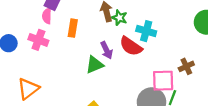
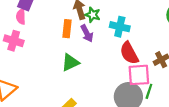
orange rectangle: (73, 28) -> (67, 29), moved
red semicircle: (131, 46) -> (129, 53), moved, turned 30
purple arrow: (106, 50) -> (87, 33), moved

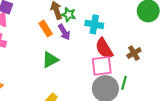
orange rectangle: (67, 29) -> (46, 29), turned -35
pink square: (139, 75) -> (102, 66), moved

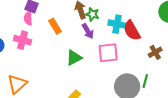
orange rectangle: (46, 29) -> (55, 26), moved
red semicircle: (104, 48) -> (132, 31), moved
pink square: (102, 66) -> (108, 53), moved

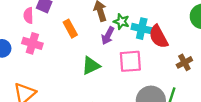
green star: (92, 14) -> (121, 22), moved
pink semicircle: (28, 18) -> (28, 15), moved
purple arrow: (88, 31) -> (108, 36), turned 56

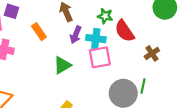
green star: (121, 22) -> (105, 16), moved
cyan cross: (142, 29) -> (96, 39), moved

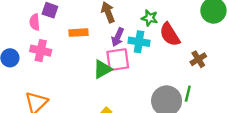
orange rectangle: (39, 32) -> (79, 33), turned -60
pink square: (100, 57) -> (118, 60), moved

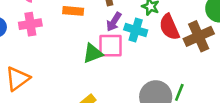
pink cross: (41, 51) -> (30, 24), turned -30
brown cross: (198, 59) -> (199, 36), moved, size x1.6

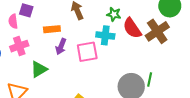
purple arrow: (114, 22) -> (61, 47), moved
green triangle: (93, 53) -> (39, 69), moved

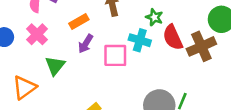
orange rectangle: (52, 29) -> (79, 21), turned -35
pink cross: (19, 46) -> (37, 34), turned -36
green triangle: (39, 69) -> (55, 66), turned -30

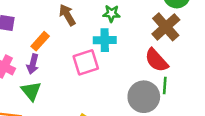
red semicircle: (173, 37) -> (156, 60), moved
purple arrow: (86, 44) -> (33, 64), moved

